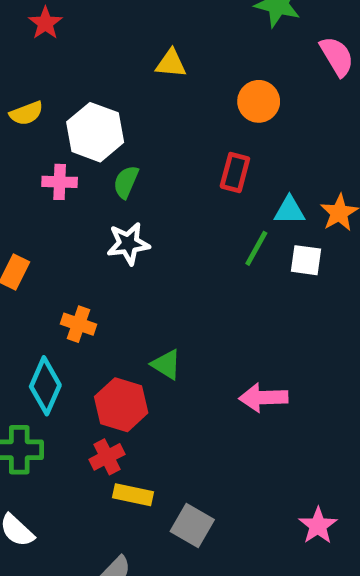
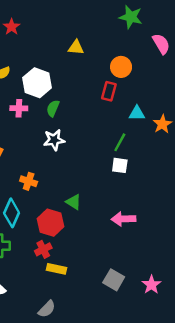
red rectangle: (235, 172) -> (109, 91), moved
cyan triangle: (289, 210) -> (137, 113), moved
white square: (306, 260) -> (120, 165), moved
gray square: (192, 526) -> (114, 280), moved

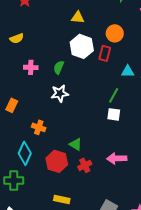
white hexagon: (37, 83) -> (82, 46), moved
red cross: (43, 249) -> (85, 165), moved

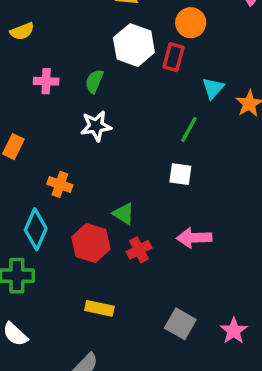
cyan triangle: (128, 71) -> (213, 88), turned -48
white square: (114, 114) -> (180, 174), moved

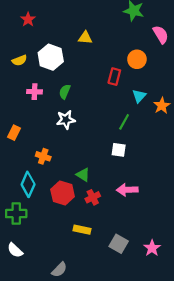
orange circle: (191, 23) -> (137, 59), moved
white hexagon: (134, 45) -> (51, 57), moved
yellow rectangle: (99, 308) -> (82, 230), moved

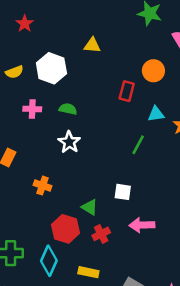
green semicircle: (65, 92) -> (68, 109), turned 80
cyan triangle: (139, 96) -> (156, 114), turned 40
white star: (66, 120) -> (69, 142), turned -30
white square: (119, 150) -> (123, 192), moved
cyan diamond: (28, 184) -> (49, 261), moved

